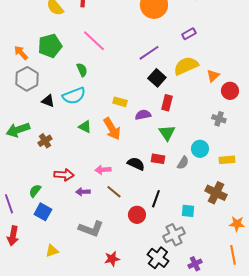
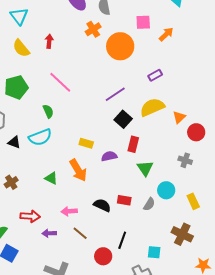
green triangle: (85, 127) -> (51, 178), moved
green triangle: (167, 133) -> (145, 168), moved
yellow rectangle: (227, 160) -> (193, 201), turned 70

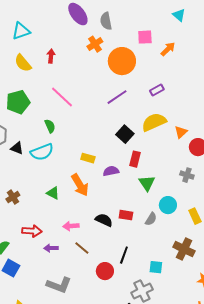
cyan triangle: (19, 16) -> (21, 31), turned 48
purple line: (115, 94) -> (117, 97), moved
black triangle: (14, 142) -> (17, 148), moved

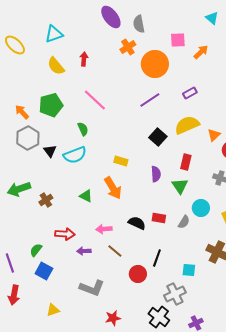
black triangle: (17, 148) -> (50, 151), turned 32
red rectangle: (135, 159) -> (186, 162), moved
purple semicircle: (111, 171) -> (156, 174), moved, turned 98

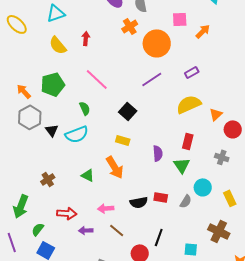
black square: (158, 137) -> (128, 111), moved
green arrow: (19, 189) -> (21, 206), moved, turned -50
black semicircle: (137, 223) -> (139, 202), turned 144

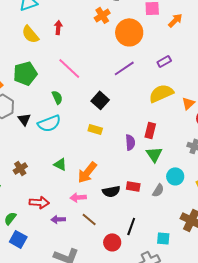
red rectangle: (188, 141) -> (150, 130), moved
orange arrow: (115, 167) -> (87, 172), moved, turned 70

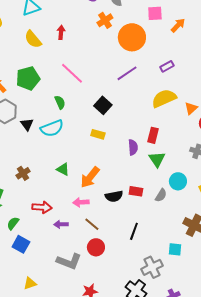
cyan square: (163, 238) -> (175, 249), moved
red circle: (112, 242) -> (96, 247), moved

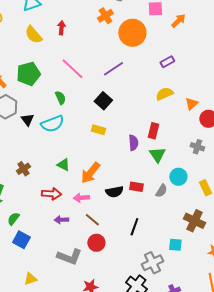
purple line: (127, 73) -> (113, 69), moved
yellow semicircle: (164, 98) -> (164, 94), size x0.7
red arrow: (42, 207) -> (51, 194), moved

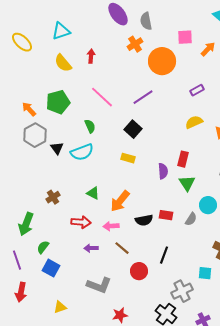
red circle: (96, 243) -> (139, 271), moved

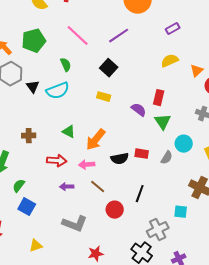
purple semicircle: (163, 171) -> (139, 110), turned -49
brown cross: (53, 197) -> (29, 136), turned 32

